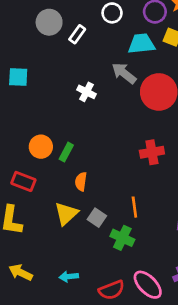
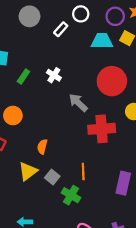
white rectangle: (77, 34) -> (61, 29), moved
gray arrow: (124, 73) -> (78, 103), moved
green rectangle: (66, 152) -> (23, 76), moved
red cross: (152, 152) -> (102, 129), size x1.4

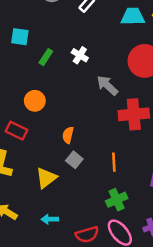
yellow triangle: (28, 171) -> (46, 178), moved
gray square: (52, 177) -> (74, 160), moved
green cross: (71, 195) -> (117, 200), moved, turned 36

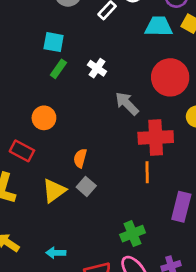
cyan square: (20, 37) -> (54, 42), moved
orange line: (114, 162) -> (147, 172), moved
yellow triangle: (46, 178) -> (54, 191), moved

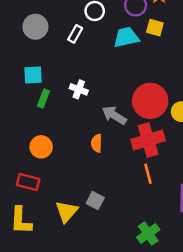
red circle: (170, 77) -> (150, 101), moved
orange semicircle: (80, 158) -> (97, 143), moved

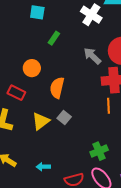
white cross: (79, 89) -> (91, 15), moved, size x1.5
green rectangle: (43, 99) -> (54, 38), moved
orange semicircle: (97, 143) -> (57, 88), moved, size x1.5

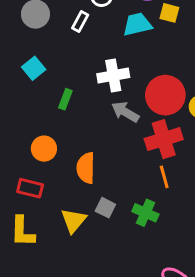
cyan square: (37, 12) -> (34, 68), turned -35
white cross: (91, 15) -> (113, 76), moved, turned -30
green cross: (99, 151) -> (145, 213), moved, turned -30

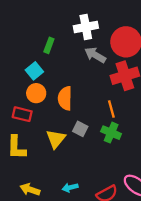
cyan square: (34, 68) -> (34, 71), moved
orange circle: (44, 149) -> (36, 93), moved
orange line: (164, 177) -> (111, 109), moved

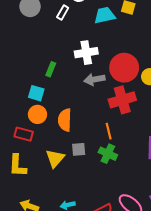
gray arrow: (95, 55) -> (94, 79), turned -42
cyan square: (34, 71) -> (36, 93), turned -35
gray square: (80, 129) -> (79, 149), turned -32

